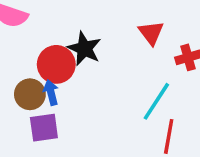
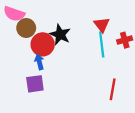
brown circle: (30, 94) -> (26, 28), moved
cyan line: (156, 101) -> (102, 44), moved, turned -40

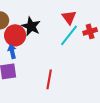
cyan line: (102, 44) -> (69, 35), turned 45
red line: (113, 89) -> (49, 79), moved

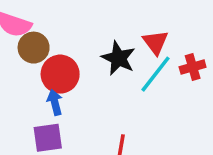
black star: (31, 26) -> (118, 58), moved

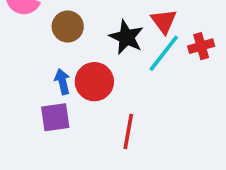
brown circle: (34, 48) -> (68, 27), moved
red circle: (60, 74) -> (94, 82), moved

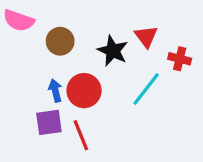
red cross: (201, 46) -> (180, 59), turned 30
cyan line: (164, 53) -> (146, 89), moved
red line: (128, 131) -> (81, 135), moved, turned -32

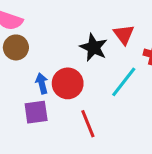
brown circle: (60, 41) -> (16, 47), moved
red line: (81, 135) -> (88, 124), moved

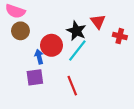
cyan line: (124, 82) -> (77, 50), moved
red circle: (68, 83) -> (52, 45), moved

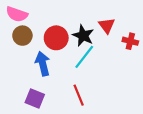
red circle: (52, 45) -> (56, 38), moved
blue arrow: (39, 57) -> (43, 64), size x1.5
purple square: (35, 77) -> (35, 98), moved, turned 30

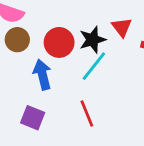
black star: (83, 36) -> (92, 40), turned 30

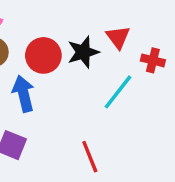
cyan line: (94, 66) -> (118, 92), moved
red line: (87, 114) -> (90, 157), moved

